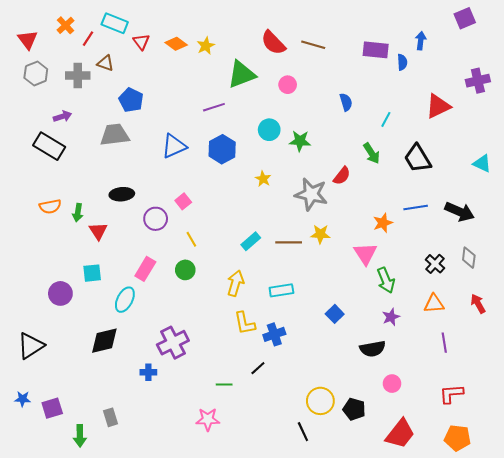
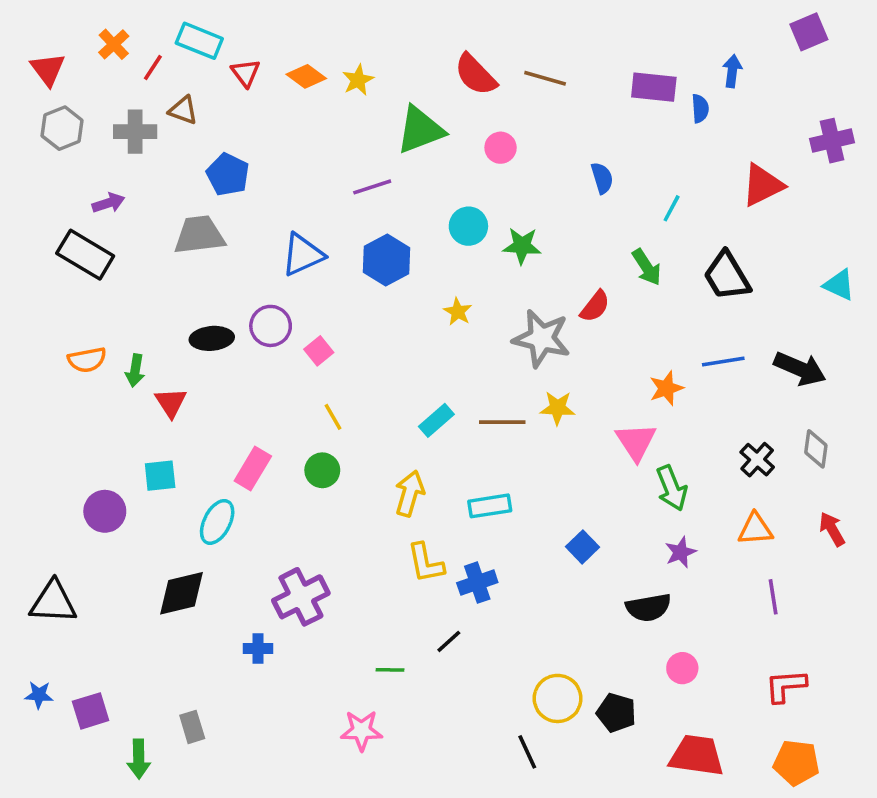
purple circle: (156, 219) -> (271, 326), moved
black triangle: (31, 346) -> (53, 602), turned 36
red trapezoid: (400, 434) -> (697, 755), turned -120

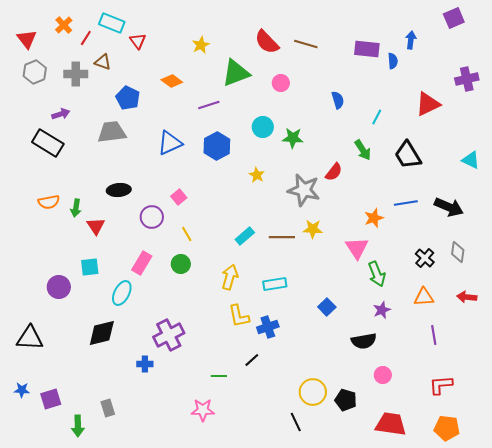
orange diamond: (306, 76) -> (172, 81), moved
purple circle: (271, 326) -> (152, 217), moved
red arrow: (832, 529) -> (467, 297), turned -54

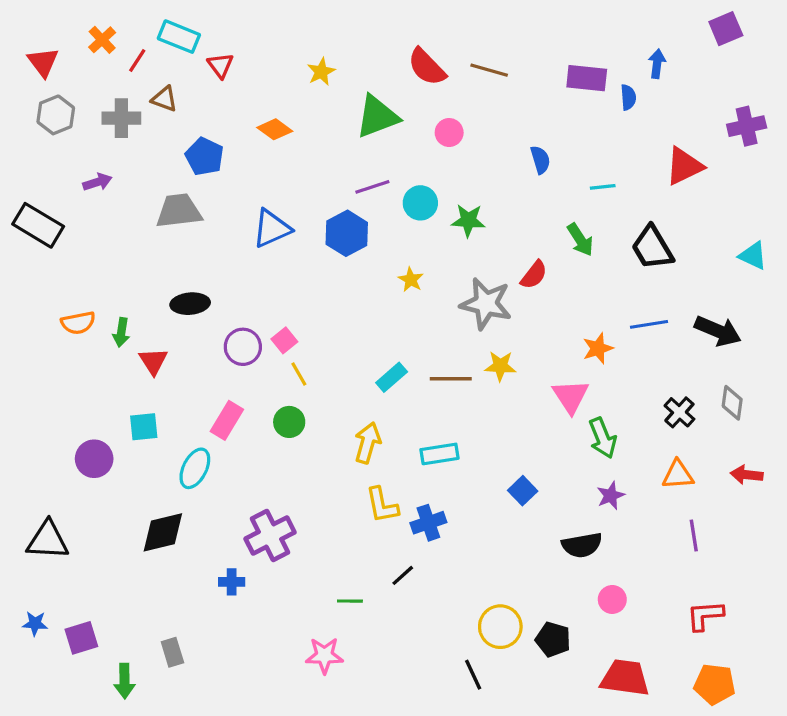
purple line: (209, 105) -> (372, 187), moved
cyan line: (377, 117) -> (603, 187), turned 56
black rectangle: (48, 143) -> (38, 225), moved
pink square: (179, 197) -> (284, 340), moved

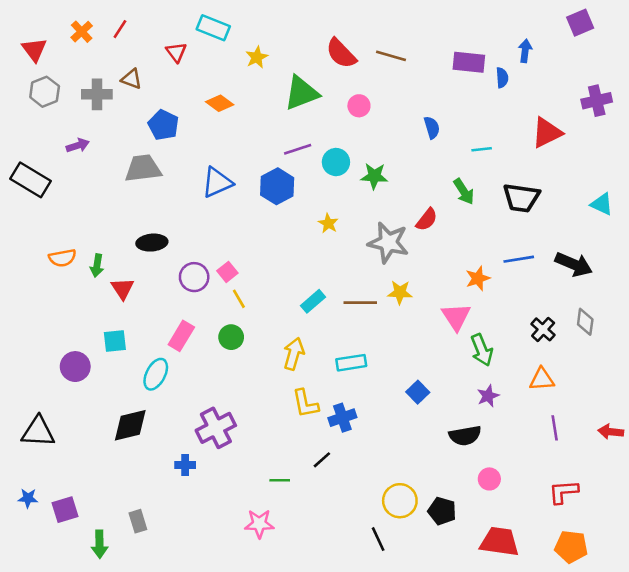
cyan rectangle: (179, 37) -> (213, 28), moved
red line: (137, 61) -> (120, 29), moved
black trapezoid: (652, 248) -> (521, 198), turned -51
red arrow: (747, 475) -> (611, 432), moved

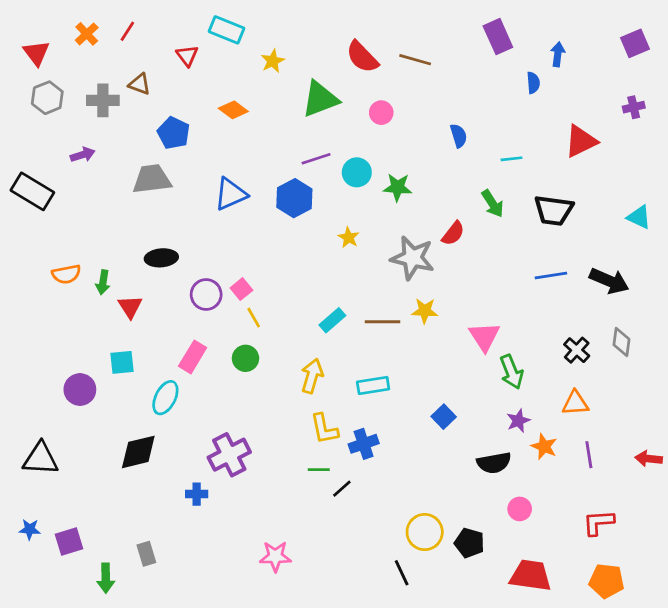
purple square: (580, 23) -> (635, 43), moved
purple rectangle: (469, 62) -> (498, 37), moved, turned 60
purple cross: (597, 101) -> (634, 107), size x0.7
orange star: (478, 278) -> (544, 447), moved, turned -30
green line: (280, 480) -> (319, 470), moved

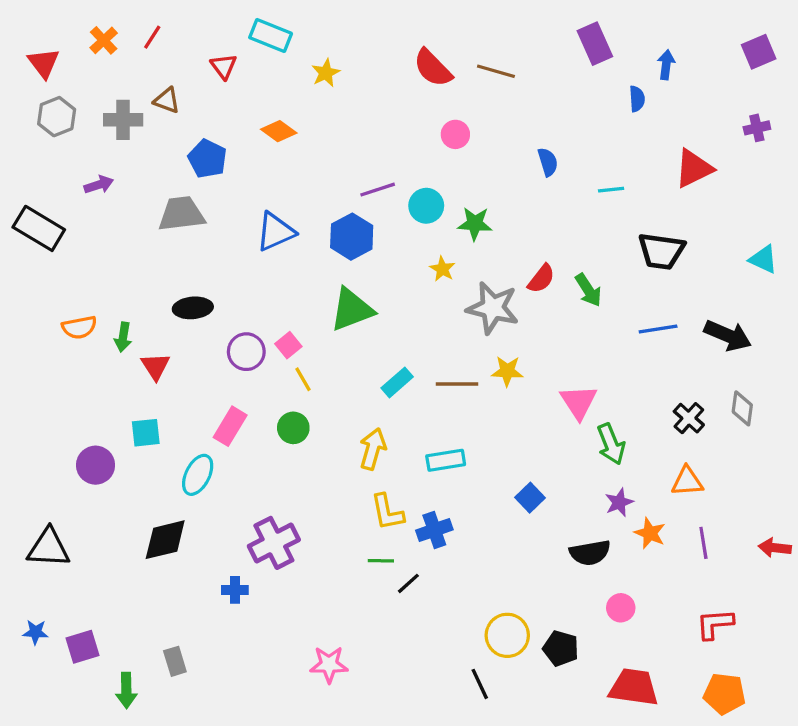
green triangle: (320, 99) -> (352, 310), moved
green arrow: (493, 204) -> (588, 290), moved
yellow star: (349, 237) -> (442, 269), moved

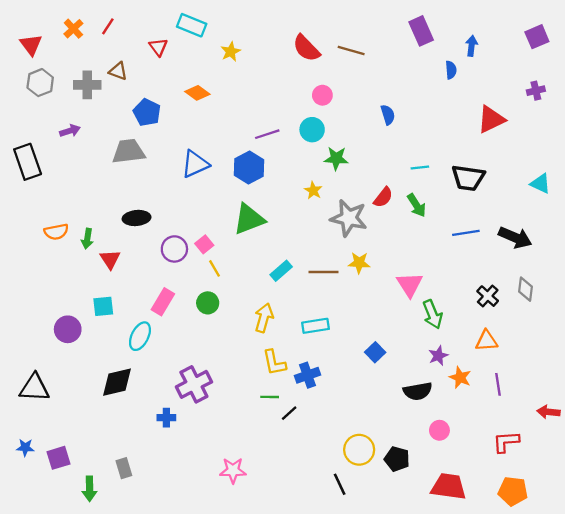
cyan line: (611, 190) -> (420, 168), moved
cyan circle: (426, 206) -> (312, 130), moved
black rectangle: (39, 228) -> (28, 162), turned 40
red arrow: (775, 548) -> (548, 412), moved

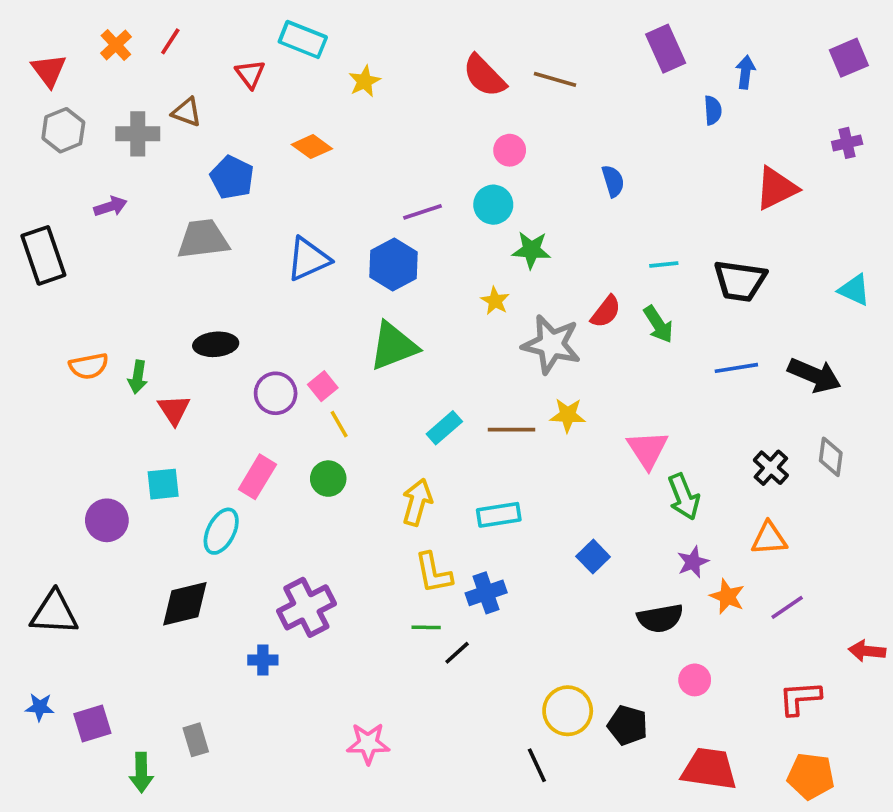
purple line: (498, 384) -> (787, 607), turned 65

